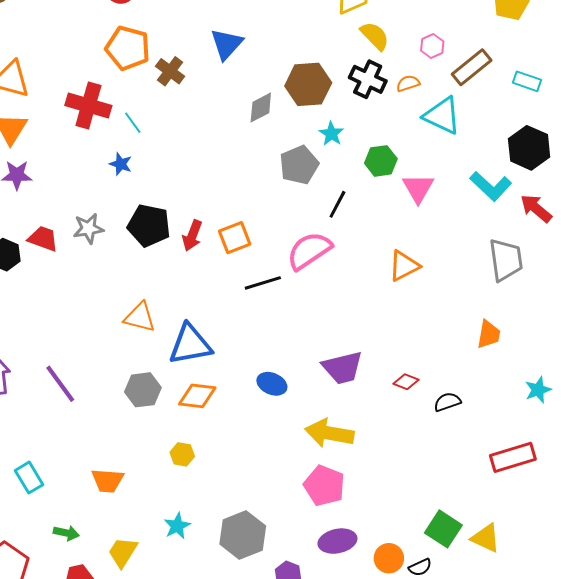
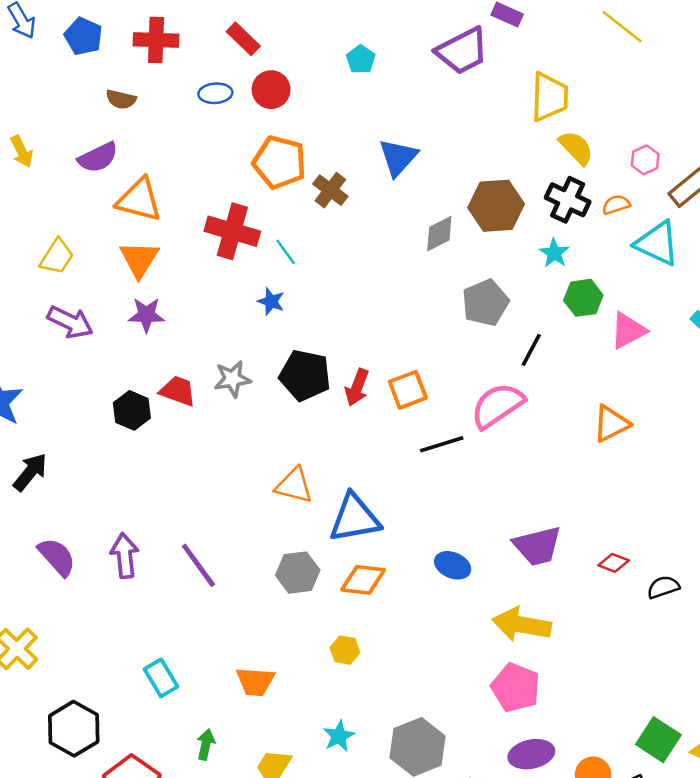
cyan star: (331, 134) -> (554, 253), moved
pink triangle: (418, 188) -> (628, 331), turned 32
green arrow: (66, 533) -> (206, 744), turned -90

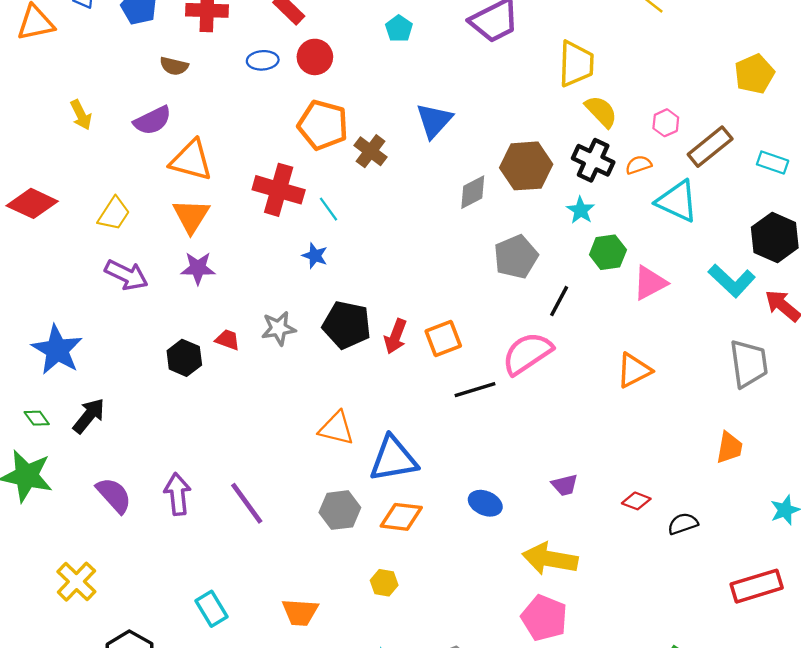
red trapezoid: (178, 391) -> (227, 340), size x0.7
purple trapezoid: (537, 546) -> (565, 485), size x0.6

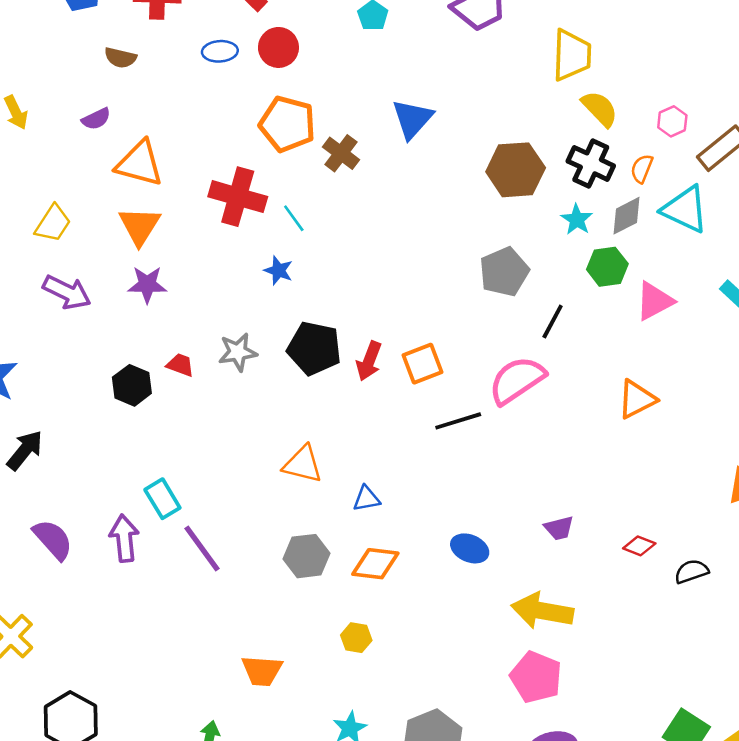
purple semicircle: (153, 121) -> (96, 119), size x0.7
orange semicircle: (639, 165) -> (642, 169), turned -50
gray diamond: (473, 192) -> (626, 216), moved
blue triangle: (393, 459) -> (366, 499), size x0.5
cyan rectangle: (212, 609) -> (162, 499), moved

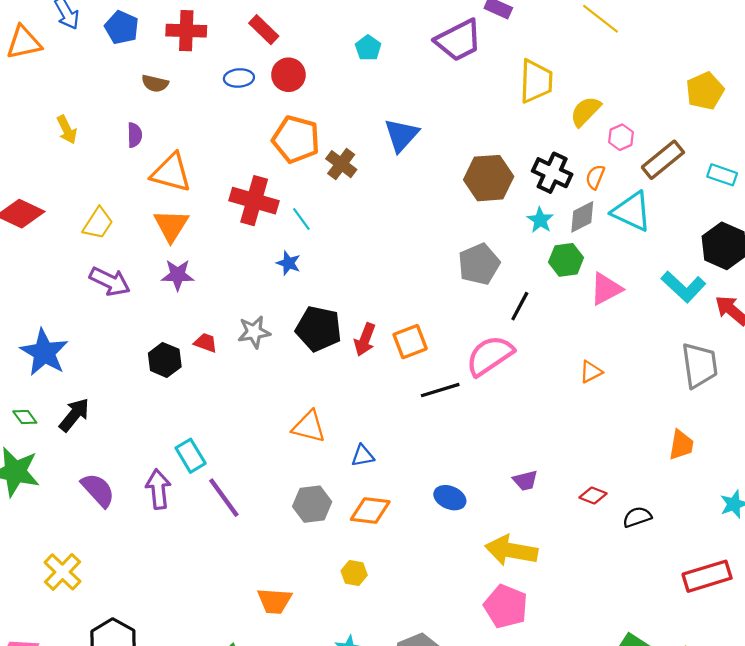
yellow semicircle: (600, 109) -> (585, 111), moved, turned -92
purple semicircle: (96, 119) -> (135, 135), turned -65
orange triangle: (637, 399) -> (591, 372), size x0.7

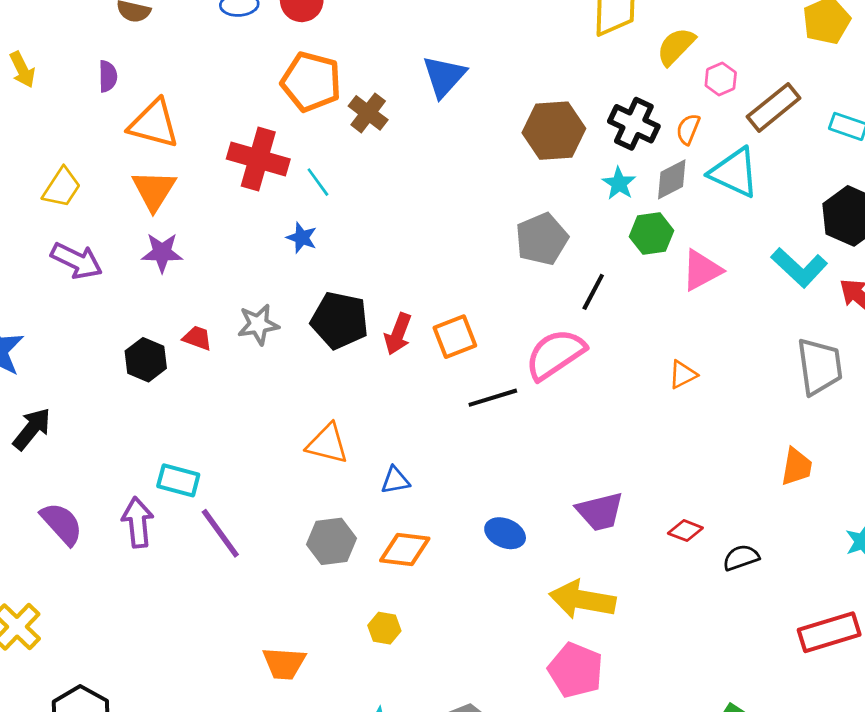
cyan rectangle: (191, 456) -> (178, 480), turned -44
purple trapezoid: (525, 480) -> (600, 512), size x1.5

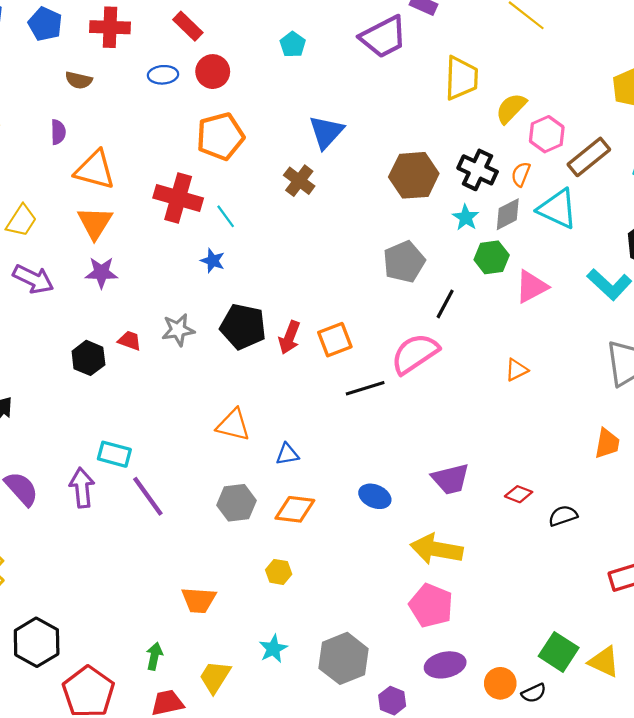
pink hexagon: (721, 79) -> (547, 134), size x1.4
orange pentagon: (311, 82) -> (220, 136), turned -30
brown cross: (368, 113) -> (299, 181), moved

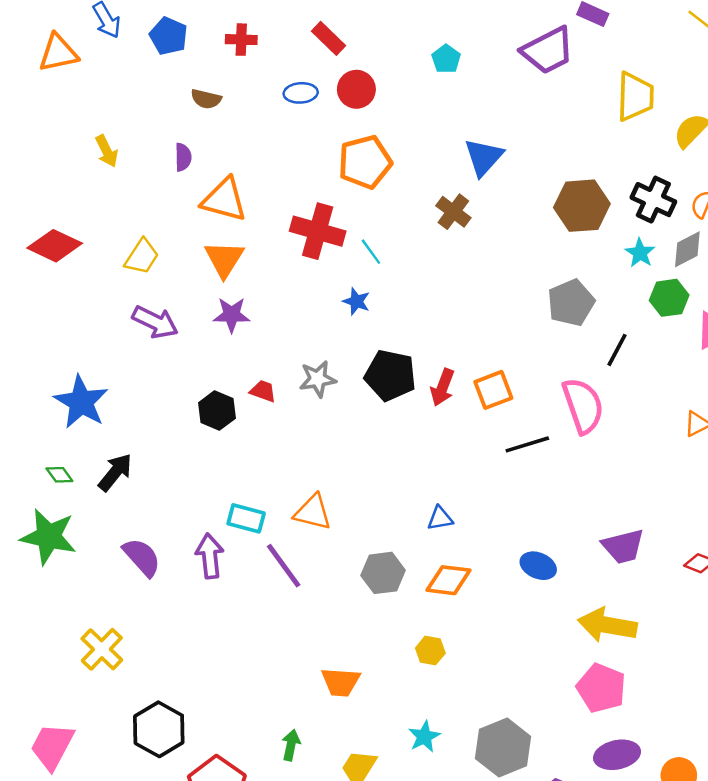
red cross: (110, 27) -> (241, 40), size x0.7
pink semicircle: (415, 354) -> (583, 406), turned 105
orange triangle: (233, 425) -> (313, 512), moved

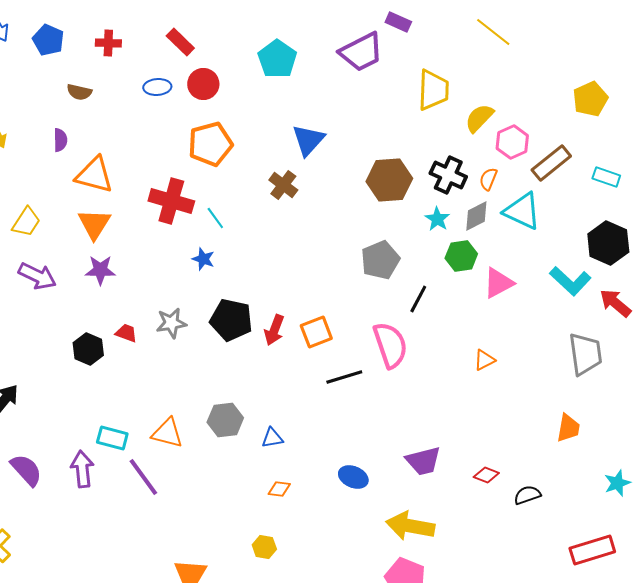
cyan pentagon: (446, 59) -> (277, 59), size x1.6
gray hexagon: (383, 573) -> (225, 420), moved
orange diamond: (449, 580) -> (279, 489), size x0.6

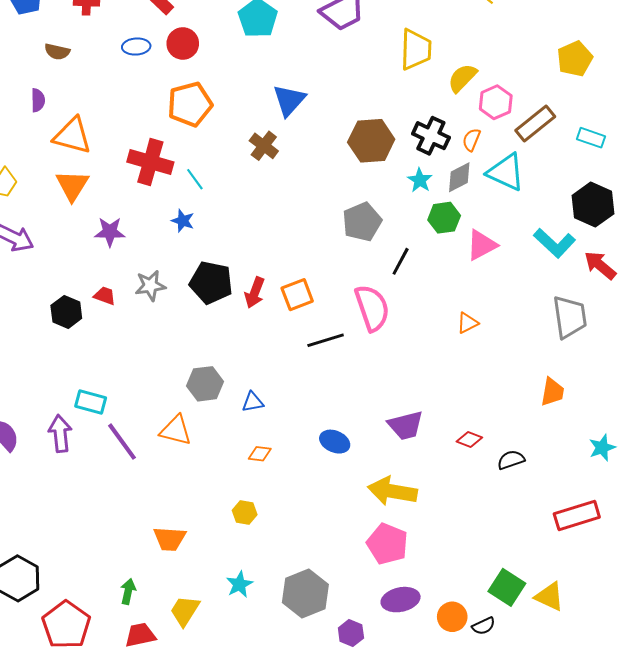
purple star: (100, 270) -> (110, 232), moved
orange triangle: (167, 433) -> (176, 430), moved

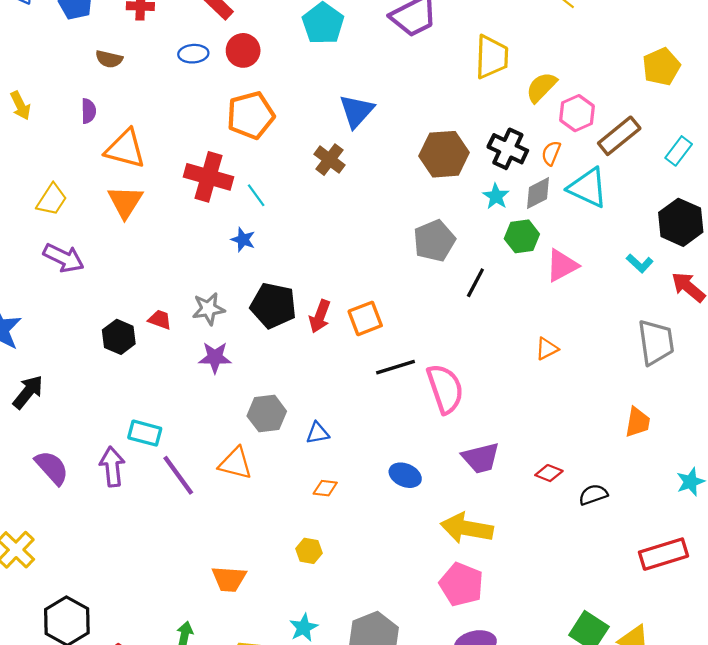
cyan rectangle: (591, 138) -> (679, 151), turned -72
purple star: (110, 232) -> (215, 357), moved
cyan L-shape: (554, 243) -> (640, 263), size x0.6
pink semicircle: (372, 308) -> (445, 389), moved

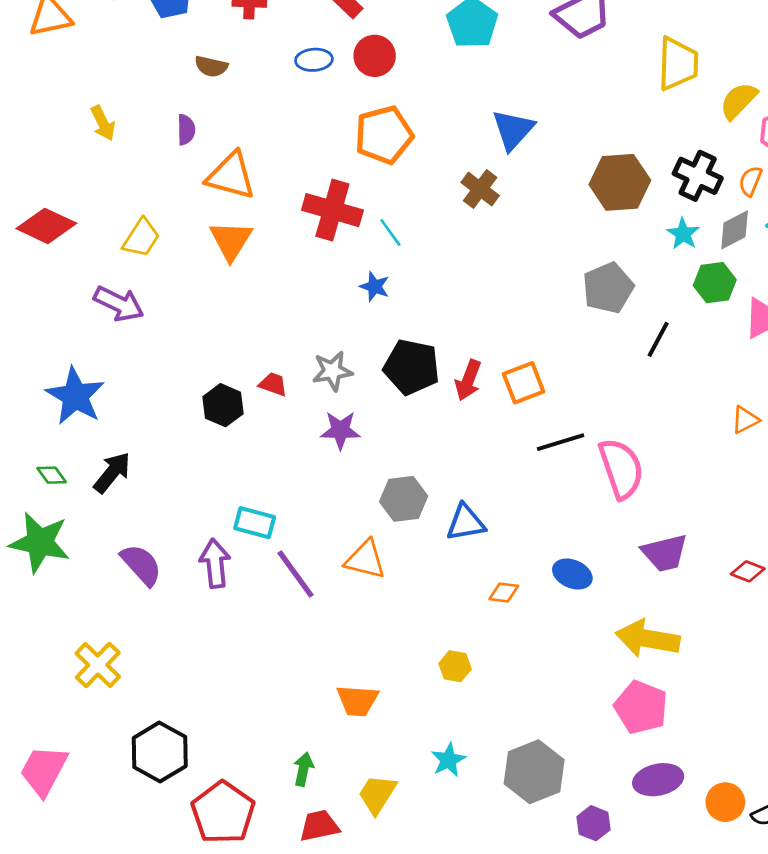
purple arrow: (64, 258) -> (119, 304), moved
blue triangle: (318, 433) -> (466, 523), size x1.4
orange diamond: (325, 488) -> (504, 592), moved

